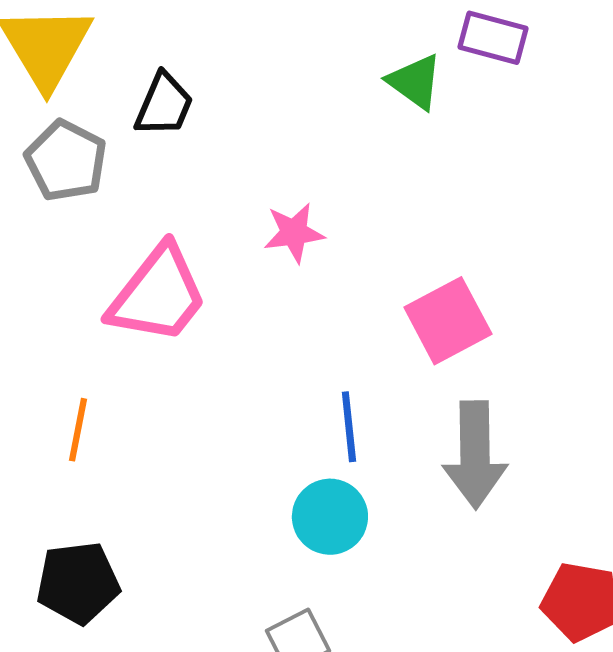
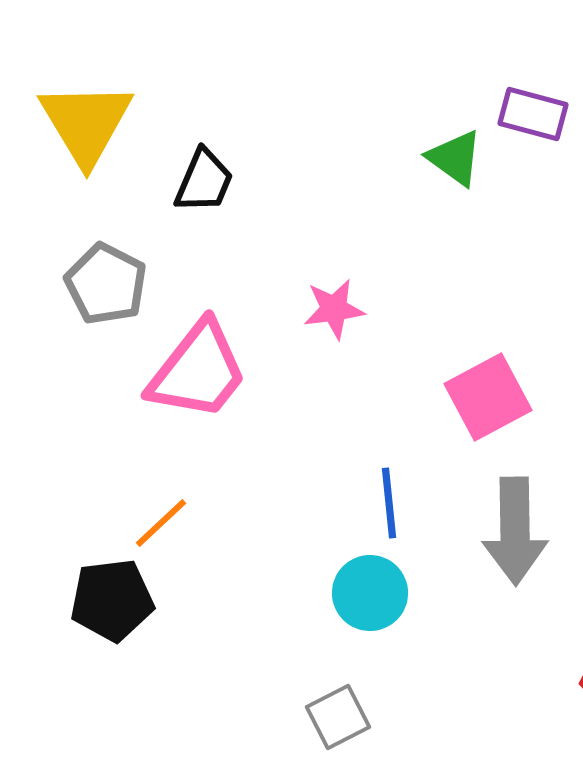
gray pentagon: (66, 161) -> (106, 284), moved
orange line: (78, 430) -> (161, 523), moved, turned 36
black pentagon: (78, 583) -> (112, 600), moved

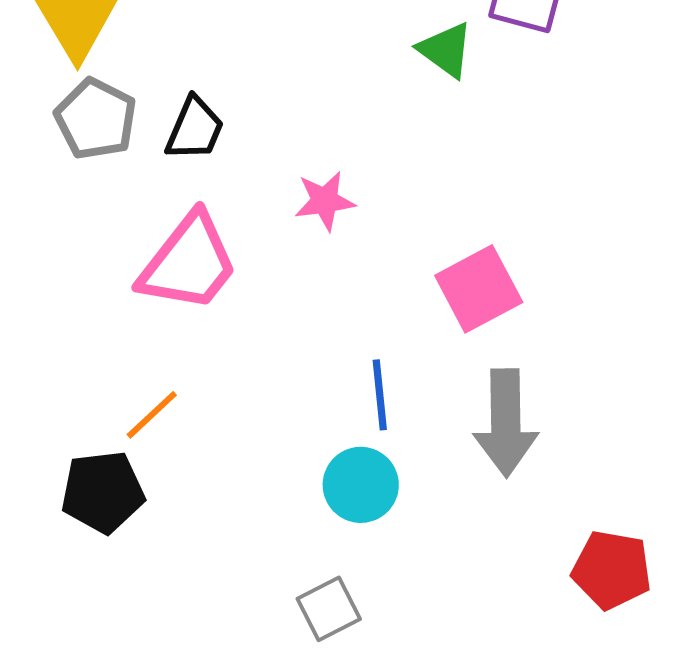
black trapezoid: (204, 181) -> (195, 129), moved
gray pentagon: (106, 284) -> (96, 119), moved

